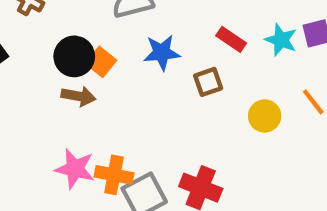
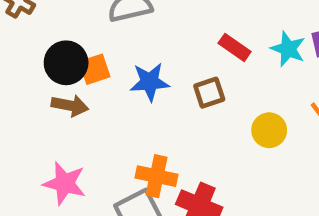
blue star: (162, 53) -> (150, 82), moved
orange square: (101, 62) -> (95, 69), turned 32
orange cross: (114, 175) -> (157, 176), moved

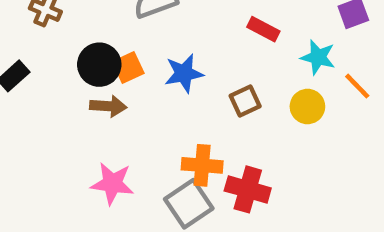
cyan star: (288, 49) -> (318, 57), moved
brown square: (209, 93) -> (245, 101), moved

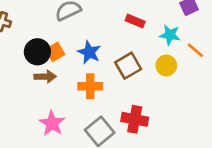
blue star: (184, 73) -> (89, 52), turned -30
brown square: (245, 101) -> (128, 66), size x1.4
orange cross: (202, 165) -> (90, 86), moved
pink star: (112, 183) -> (52, 123), turned 30

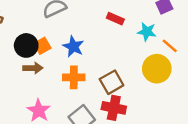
brown square: (128, 66) -> (112, 82), moved
yellow circle: (166, 66) -> (157, 69), moved, size x1.5

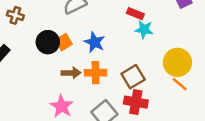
cyan star: (147, 32) -> (144, 30), moved
orange line: (170, 46) -> (180, 84), moved
brown arrow: (33, 68) -> (71, 73), moved

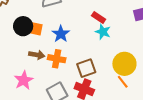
orange square: (64, 42) -> (36, 29), turned 32

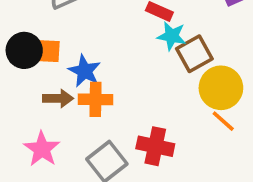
blue star: (61, 34) -> (85, 71), moved
brown square: (86, 68) -> (194, 54), moved

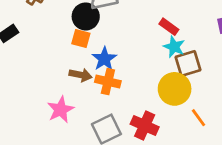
black circle: (24, 50) -> (86, 16), moved
yellow circle: (221, 88) -> (175, 89), moved

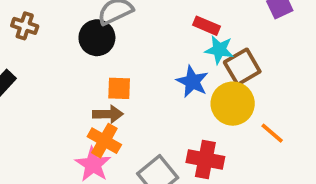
orange square: (81, 38) -> (119, 88), moved
blue star: (104, 59) -> (192, 82), moved
orange cross: (108, 82) -> (104, 141), moved, turned 30

